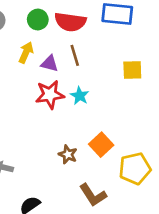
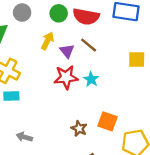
brown line: (75, 55) -> (89, 45), turned -36
purple triangle: (50, 64) -> (67, 51), turned 35
orange square: (101, 145) -> (108, 121), turned -30

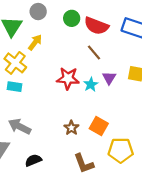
yellow arrow: (47, 41) -> (35, 42), moved
purple triangle: (67, 51) -> (109, 78), moved
gray arrow: (24, 137) -> (20, 127), size x1.5

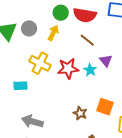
gray circle: (38, 12) -> (29, 28), moved
yellow arrow: (35, 42) -> (53, 33), moved
yellow cross: (15, 63) -> (40, 63), moved

